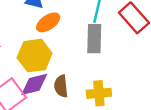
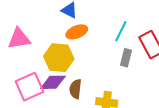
gray rectangle: (94, 39) -> (126, 58), moved, size x0.7

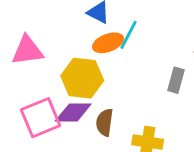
cyan line: (121, 31) -> (128, 35), moved

